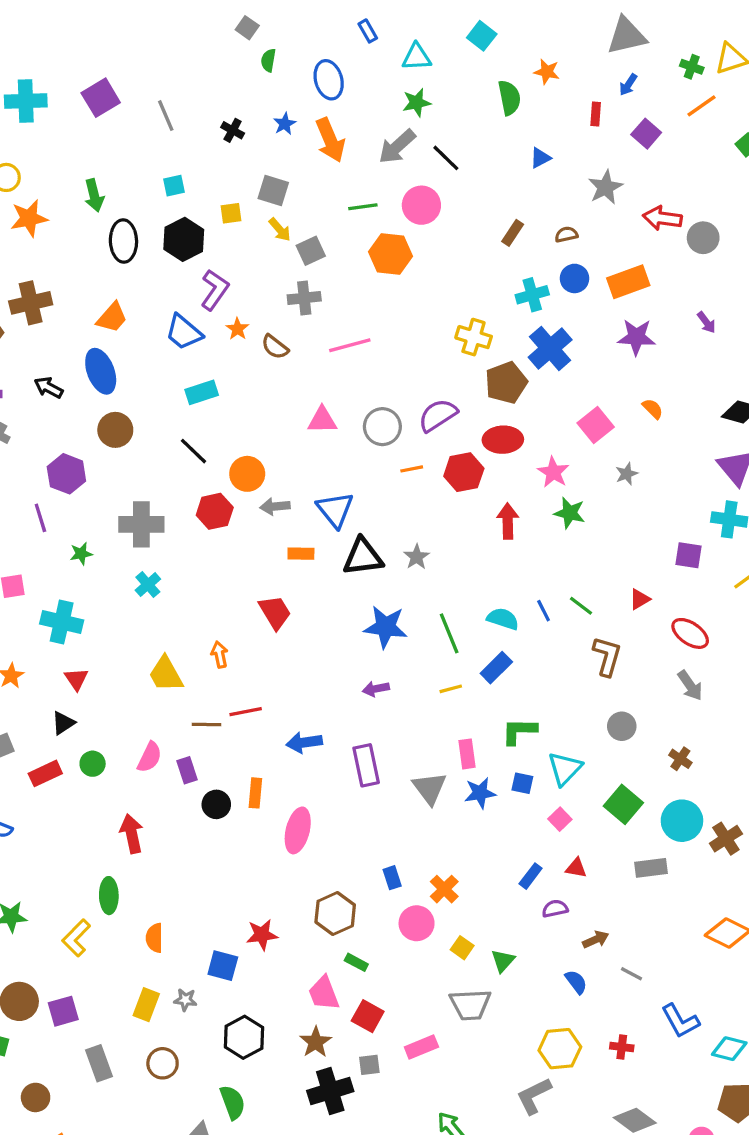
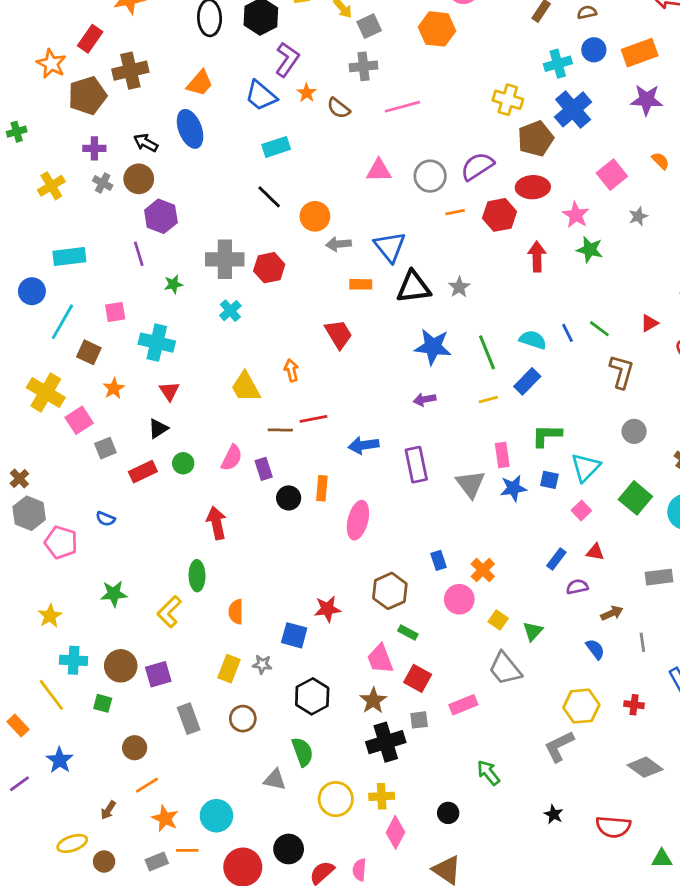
brown circle: (115, 430) -> (139, 179), moved
red hexagon: (215, 511) -> (269, 268), moved
gray rectangle: (651, 868) -> (659, 577), moved
gray line: (631, 974) -> (642, 642), turned 54
gray trapezoid: (470, 1005) -> (505, 669), turned 54

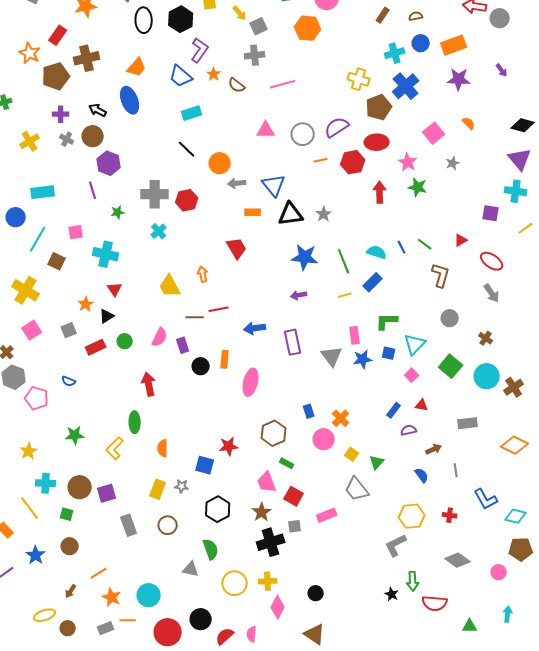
orange star: (114, 388) -> (86, 304), moved
pink square: (79, 420) -> (32, 330), moved
brown circle: (135, 748) -> (70, 546), moved
green arrow: (488, 773) -> (413, 581), moved, turned -144

